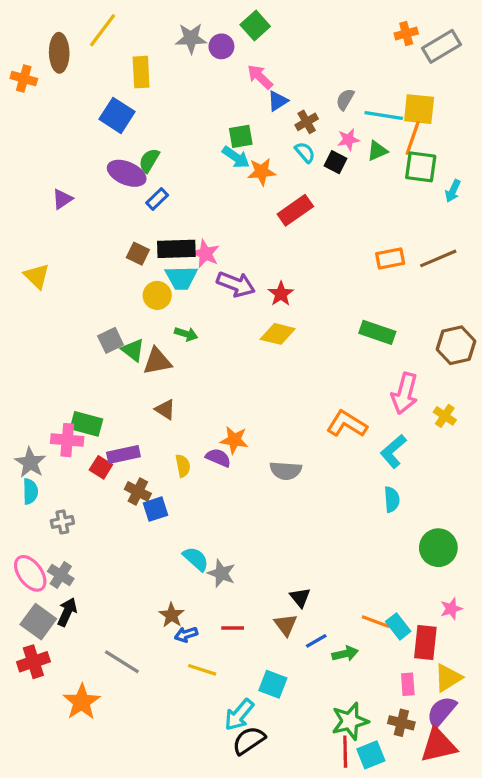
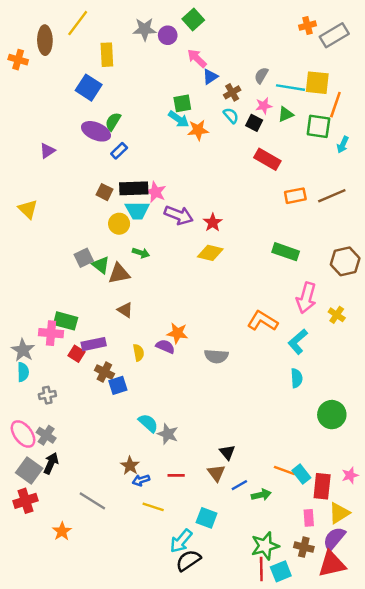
orange line: (413, 138) -> (335, 105), moved
red rectangle: (295, 210) -> (267, 159), moved, turned 65
pink star: (451, 609) -> (350, 475), moved
orange star: (82, 702) -> (62, 531), size x0.7

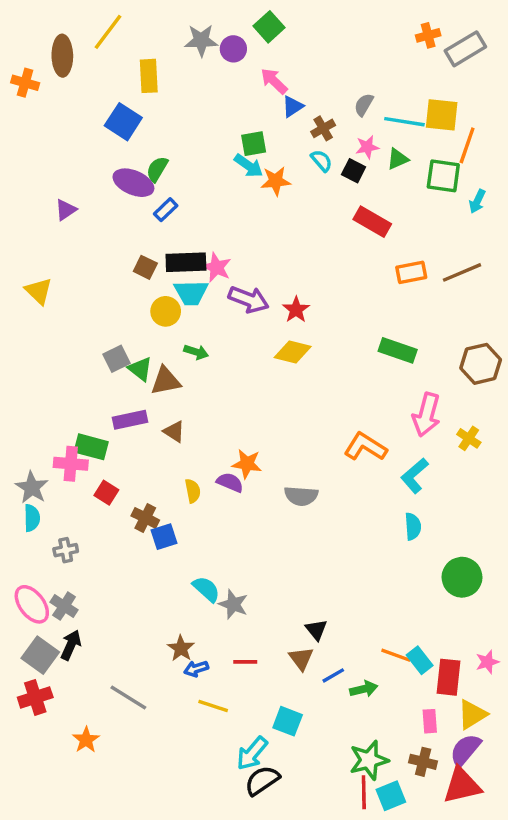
purple rectangle: (94, 344) -> (130, 420), moved

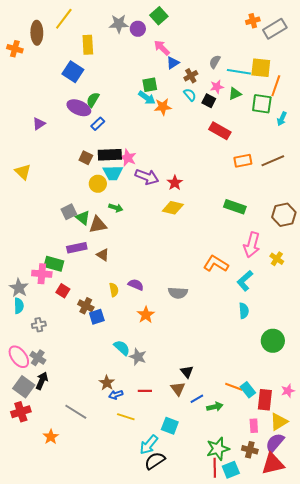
orange star: (247, 464) -> (146, 315), moved, turned 30

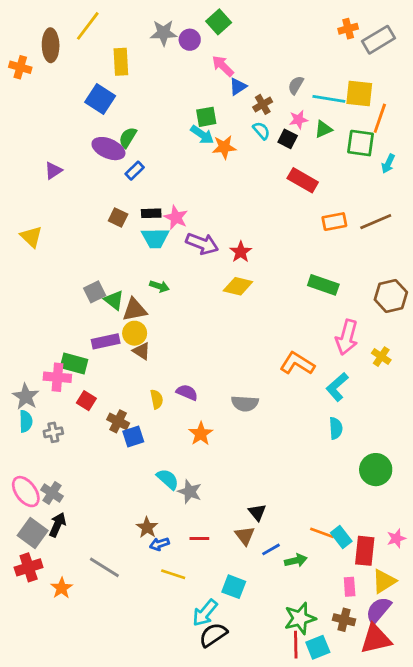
black rectangle: (110, 155) -> (151, 213), size x0.6
yellow circle: (98, 184) -> (135, 333), moved
gray cross: (39, 325) -> (53, 432), moved
orange star: (51, 437) -> (62, 588), moved

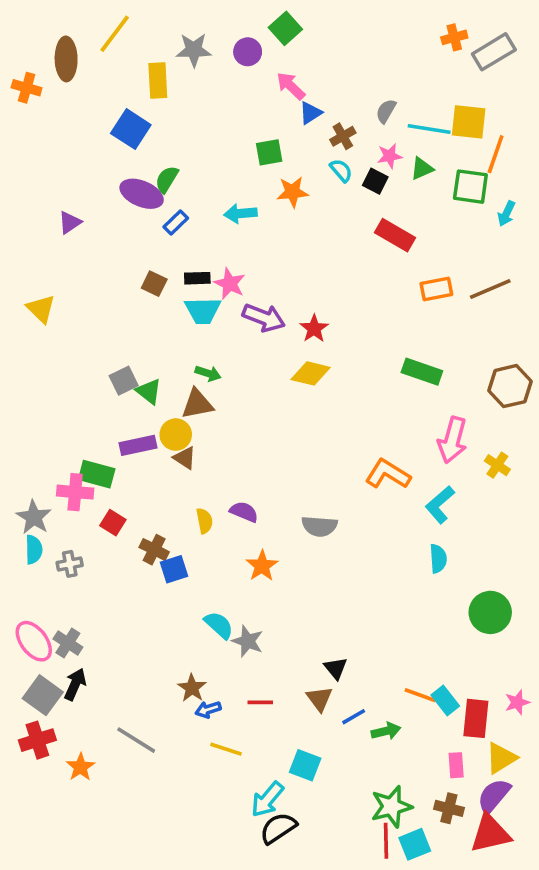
gray star: (164, 33) -> (194, 50), moved
cyan arrow: (202, 135) -> (240, 214), moved, turned 140
brown triangle: (135, 310) -> (197, 404), moved

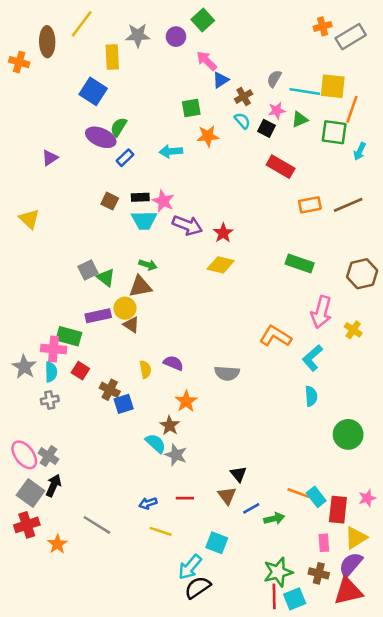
cyan semicircle: (34, 550) -> (51, 372), moved
brown star: (192, 688) -> (170, 425), moved

